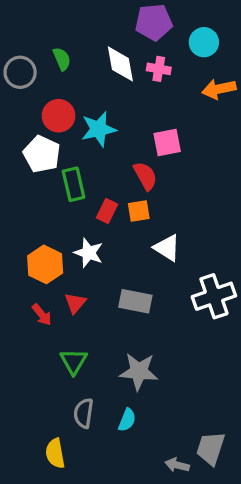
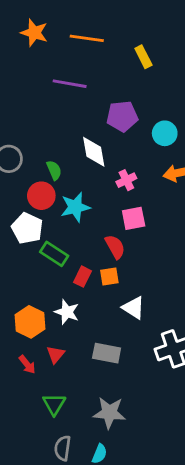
green semicircle: (62, 59) -> (54, 170), moved
pink cross: (159, 69) -> (126, 180), moved, turned -36
green rectangle: (74, 184) -> (54, 254), turned -44

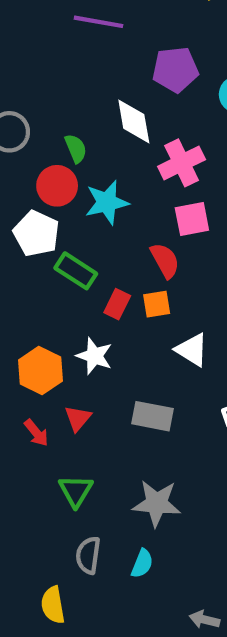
pink cross: (126, 180) -> (182, 163), size x1.5

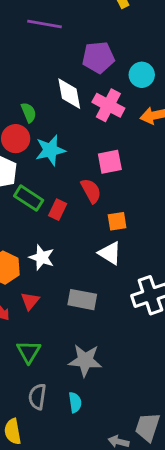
pink cross: (182, 163) -> (108, 105), moved, turned -36
red rectangle: (117, 304) -> (58, 210), moved
orange square: (157, 304) -> (117, 221), moved
cyan semicircle: (142, 564) -> (75, 402), turned -30

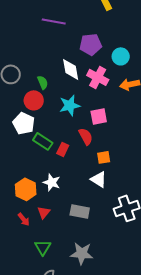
cyan star: (50, 150) -> (70, 105), moved

